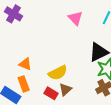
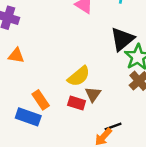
orange triangle: (25, 64) -> (16, 56), moved

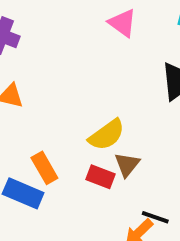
black line: (113, 127) -> (155, 217), turned 35

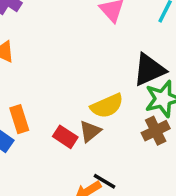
yellow semicircle: (107, 135) -> (107, 106), moved

